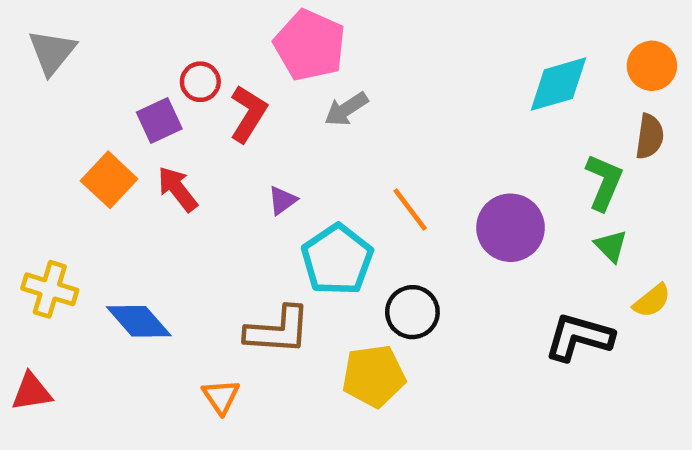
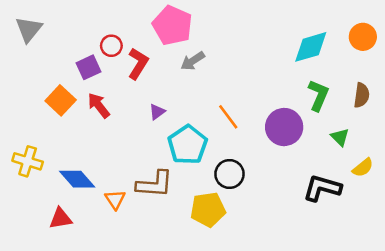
brown semicircle: (650, 136) -> (362, 95), moved
green L-shape: (604, 182) -> (318, 95), moved
red triangle: (32, 392) -> (61, 218), moved
orange triangle: (221, 397) -> (115, 199), moved

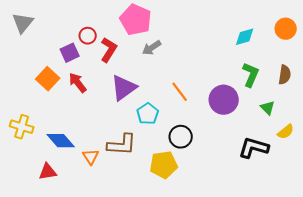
cyan diamond: (311, 47) -> (245, 37), size x0.7
purple triangle: (157, 112) -> (124, 88), size x2.0
cyan pentagon: (188, 145) -> (148, 114), size x0.7

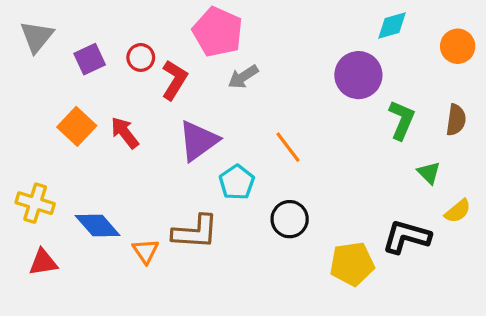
cyan diamond: (245, 37) -> (392, 25), moved
purple square: (70, 53) -> (90, 59), moved
purple circle: (224, 100) -> (358, 75), moved
yellow pentagon: (164, 165) -> (352, 264), moved
red triangle: (48, 172) -> (43, 262), moved

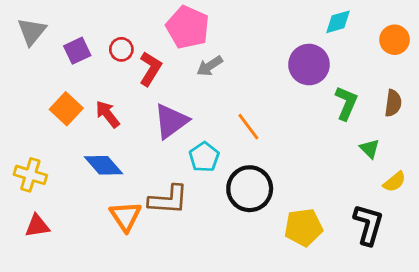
black circle: (290, 219) -> (250, 189), size x1.4
blue diamond: (98, 226) -> (103, 165), moved
black L-shape: (406, 237) -> (368, 225), moved, turned 90
orange triangle: (146, 251) -> (126, 216), size x1.4

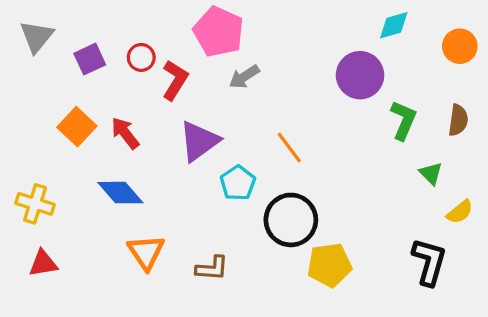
brown L-shape: (168, 200) -> (212, 268), moved, size x0.7
yellow pentagon: (303, 227) -> (329, 265), moved

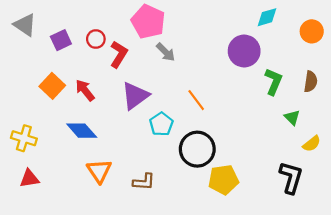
gray triangle: (37, 37) -> (25, 25), turned -35
gray arrow: (244, 77) -> (166, 52), turned -102

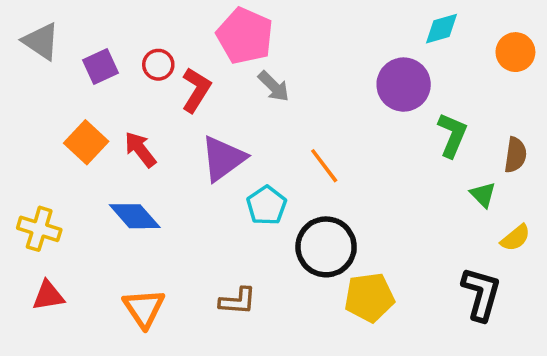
brown semicircle: (311, 82) -> (515, 155), moved
orange triangle: (99, 171) -> (144, 308), moved

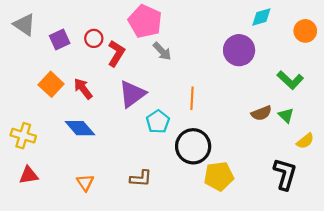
green L-shape: (452, 135) -> (290, 80), moved, turned 110
brown semicircle: (515, 155) -> (261, 113), moved, turned 60
orange line: (324, 166) -> (192, 98), turned 40
orange triangle: (144, 308) -> (85, 183), size x0.7

